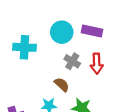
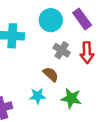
purple rectangle: (92, 31) -> (82, 19), turned 42

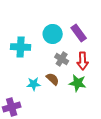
cyan star: (38, 96) -> (34, 84), moved
green star: (71, 98) -> (78, 83), moved

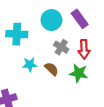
cyan star: (34, 84) -> (30, 64), moved

